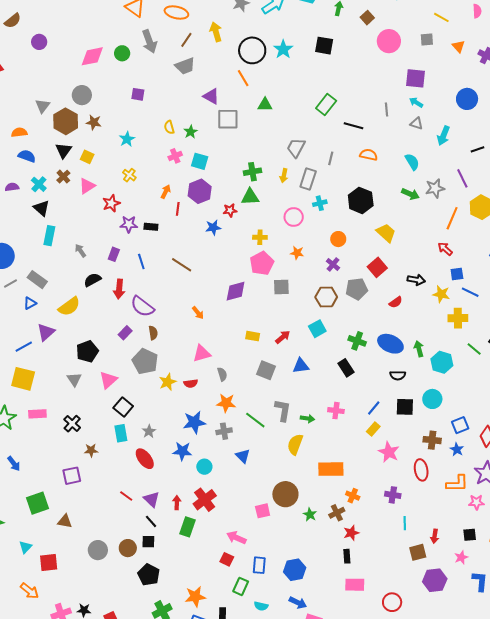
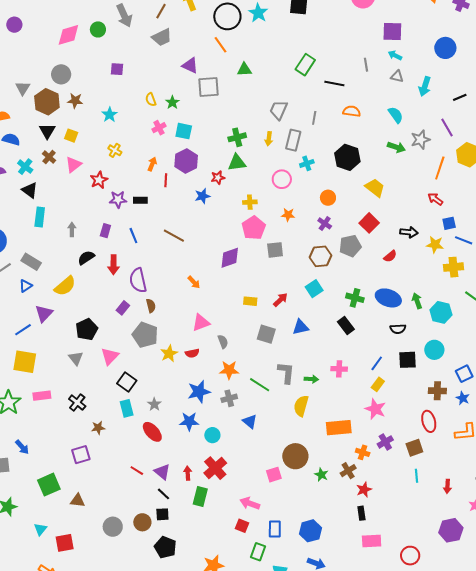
gray arrow: (80, 251) -> (72, 229), turned 40
purple semicircle: (142, 306) -> (138, 280), turned 45
pink star: (389, 452) -> (375, 409), moved
purple cross: (393, 495) -> (385, 442), moved, turned -35
brown square: (418, 552) -> (414, 448), moved

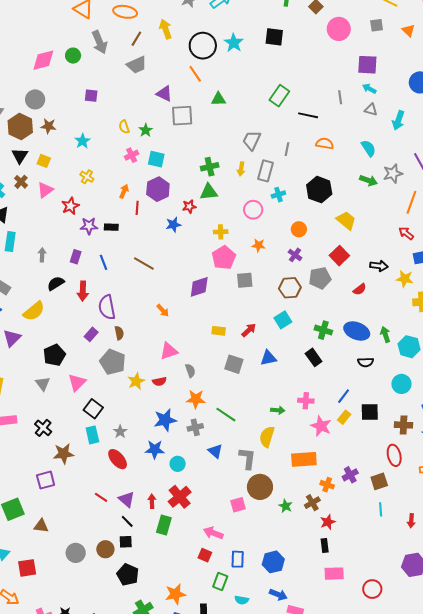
black square: (408, 360) -> (370, 412), moved
gray L-shape: (286, 373) -> (247, 458), moved
pink star: (375, 409) -> (321, 426), moved
brown star: (98, 428) -> (63, 454), size x1.5

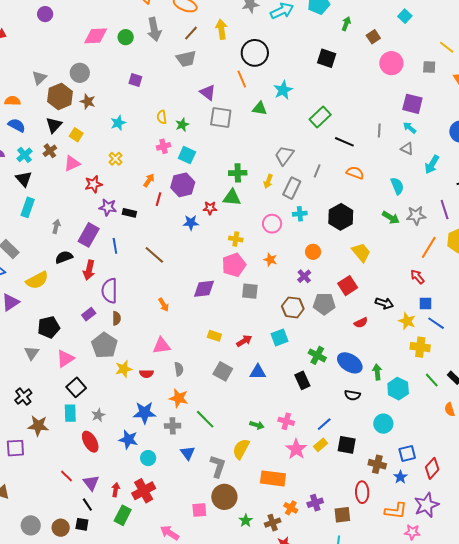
cyan star: (234, 43) -> (283, 90), moved
purple rectangle: (76, 257) -> (89, 235), size x1.6

